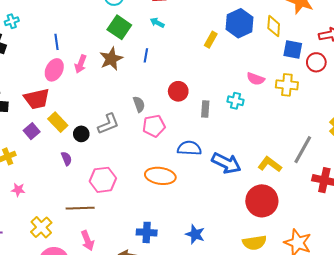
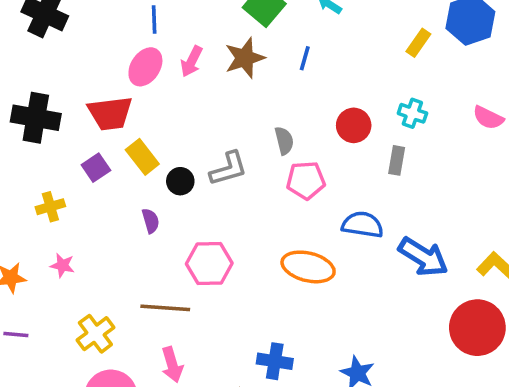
cyan cross: (236, 101) -> (412, 113), moved

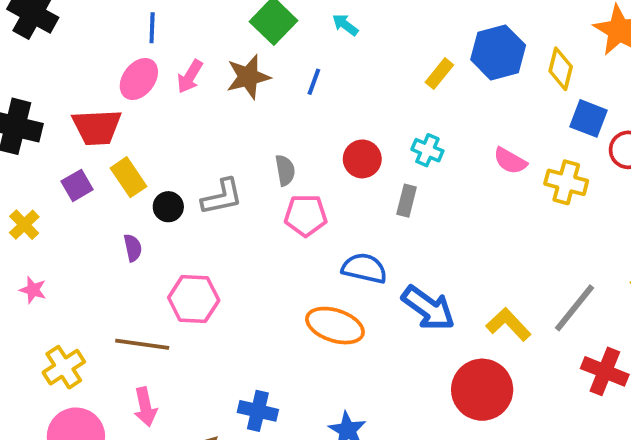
yellow cross: (50, 207) -> (24, 225), turned -32
orange ellipse: (308, 267) -> (335, 326), moved

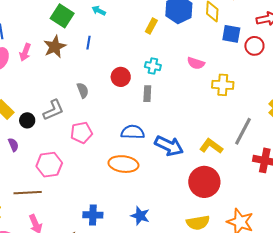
yellow cross: (566, 182) -> (223, 85), moved
pink pentagon: (306, 215) -> (82, 133), moved

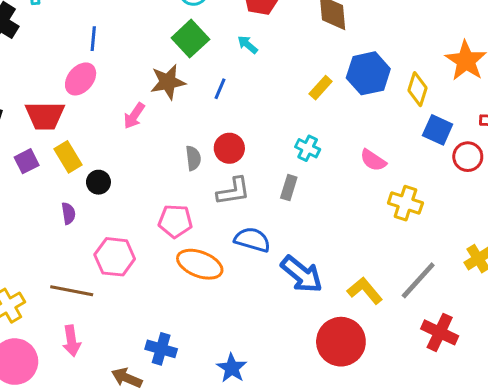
pink arrow: (25, 52) -> (134, 116), moved
red circle: (121, 77) -> (229, 148), moved
gray L-shape: (53, 110) -> (233, 191), moved
orange ellipse: (123, 164) -> (200, 264), moved

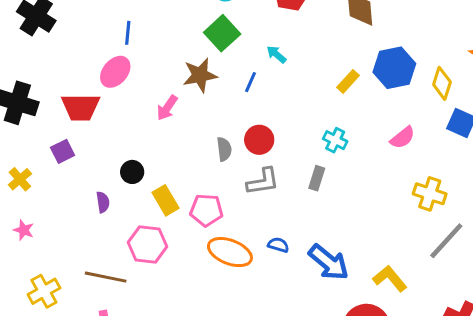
cyan arrow: (247, 45) -> (276, 54), moved
yellow rectangle: (68, 157) -> (165, 200), moved
pink semicircle: (373, 160) -> (403, 138), moved, turned -72
blue semicircle: (252, 240) -> (278, 245), moved, size x0.6
gray line: (418, 280) -> (446, 241), moved

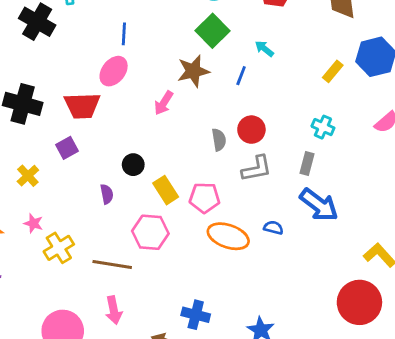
blue arrow: (329, 262) -> (319, 205), moved
yellow cross: (44, 291) -> (59, 248), moved

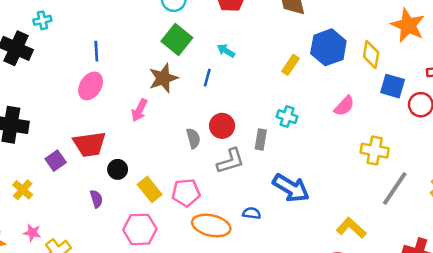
red trapezoid: (82, 106) -> (90, 144), moved
gray rectangle: (307, 164) -> (261, 139), moved

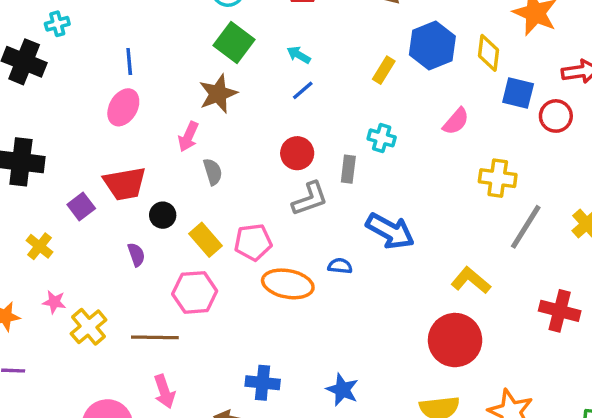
blue line: (207, 78) -> (303, 90), moved, turned 36
gray semicircle: (193, 138) -> (213, 172), moved

